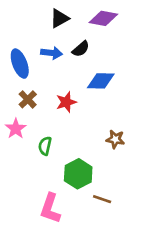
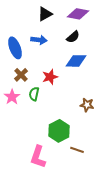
black semicircle: (81, 49) -> (73, 37), moved
green semicircle: (45, 146) -> (34, 94), moved

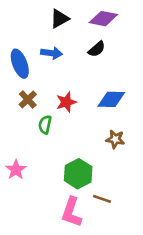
blue diamond: (76, 61) -> (111, 99), moved
pink star: (12, 97) -> (16, 170), moved
pink L-shape: (38, 157) -> (72, 212), moved

